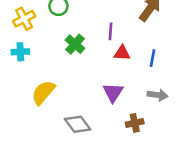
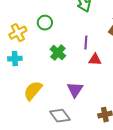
purple triangle: (113, 92) -> (75, 90), moved

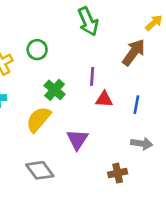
yellow semicircle: (33, 91) -> (38, 119), moved
gray diamond: (60, 116) -> (40, 170), moved

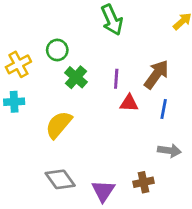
brown arrow: (134, 52) -> (156, 74), moved
green cross: (55, 90) -> (76, 77), moved
purple triangle: (77, 139) -> (103, 191), moved

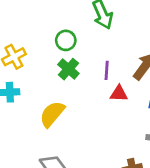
green circle: (57, 50) -> (66, 40), moved

